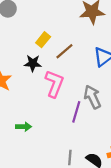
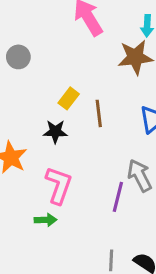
brown line: (64, 51) -> (99, 113), turned -54
pink L-shape: (54, 84) -> (59, 185), moved

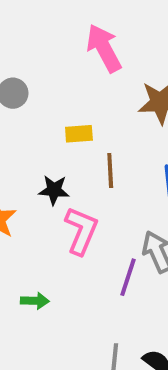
yellow rectangle: (69, 98) -> (79, 134), moved, turned 45
pink L-shape: (59, 185) -> (81, 231), moved

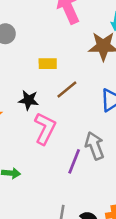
brown line: (110, 170) -> (67, 89), turned 50

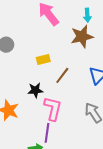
purple line: (74, 161) -> (47, 133), moved

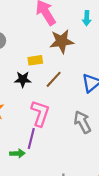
brown star: (82, 36) -> (62, 41), moved
black star: (35, 90) -> (23, 79), moved

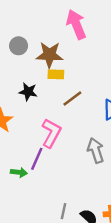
brown star: (62, 41) -> (50, 55), moved
black star: (23, 79) -> (28, 92), moved

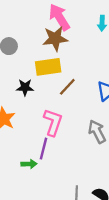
brown star: (50, 55) -> (55, 39), moved
yellow rectangle: (56, 74) -> (48, 67), size x1.6

